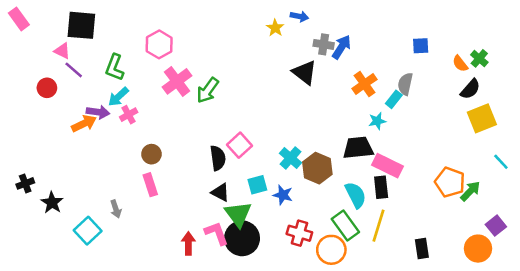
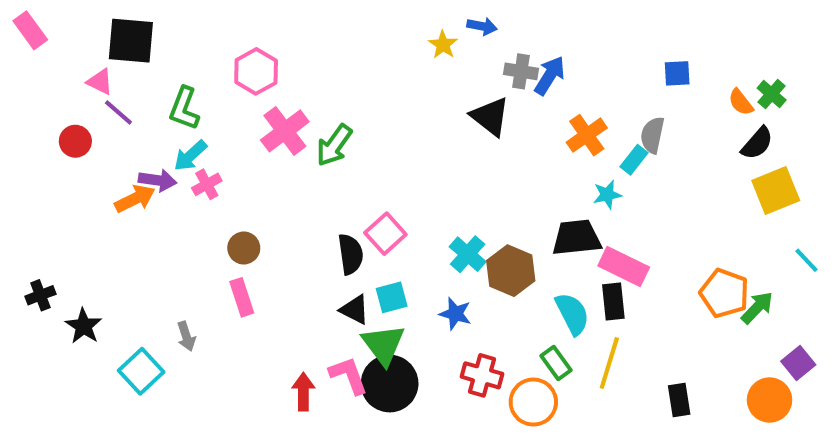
cyan square: (257, 185) -> (392, 297), moved
green rectangle: (345, 226) -> (556, 363), size x0.7

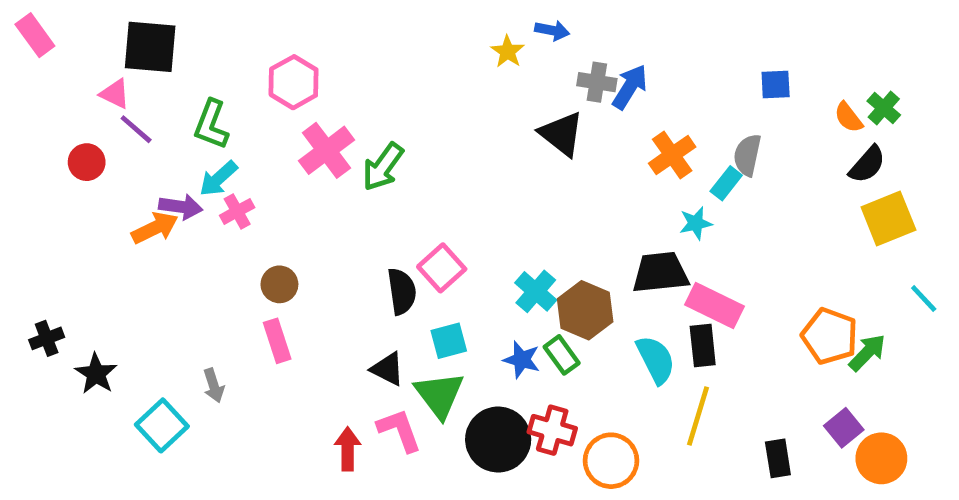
black triangle: (355, 310) -> (388, 369), moved
green rectangle: (556, 363) -> (562, 355), moved
purple square: (798, 363) -> (844, 428), moved
black circle: (390, 384) -> (498, 440), moved

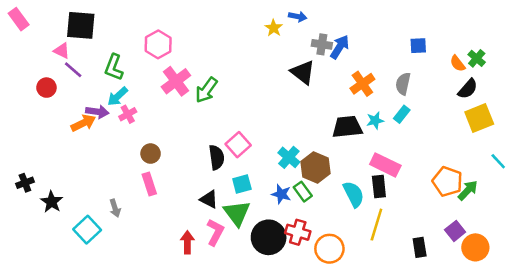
cyan rectangle: (726, 183) -> (402, 114), moved
black trapezoid: (660, 273) -> (347, 127), moved
pink L-shape: (399, 430) -> (215, 232), turned 48

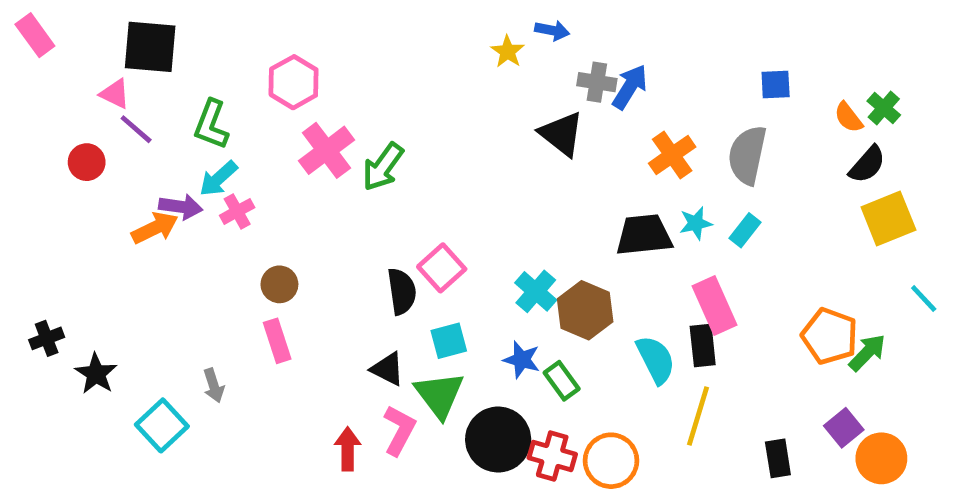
gray semicircle: (403, 84) -> (747, 155), size x1.4
cyan rectangle: (402, 114) -> (745, 230), moved
pink rectangle: (385, 165) -> (714, 306), turned 40
green rectangle: (303, 192) -> (562, 381), moved
red cross: (298, 232) -> (552, 456), moved

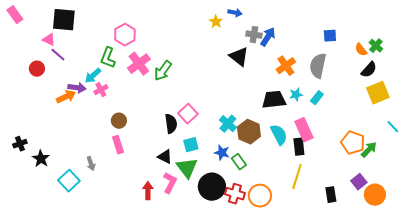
green L-shape: (211, 124) -> (108, 58), moved
cyan semicircle: (656, 360) -> (279, 135), moved

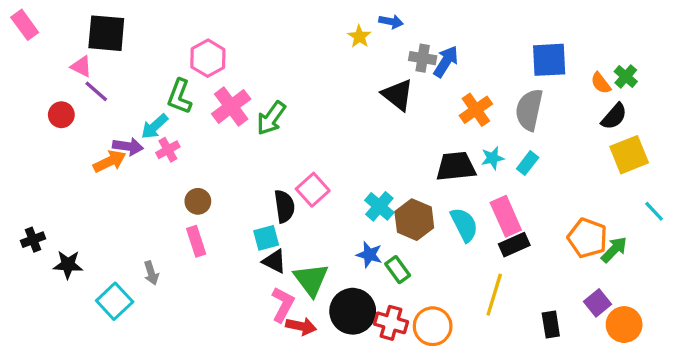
blue square: (330, 36) -> (549, 60), size x1.6
cyan square: (191, 145) -> (266, 238), moved
black rectangle: (299, 147) -> (514, 245), moved, turned 72
black star: (41, 159) -> (68, 265), turned -30
red arrow: (148, 191) -> (301, 326), moved, turned 102

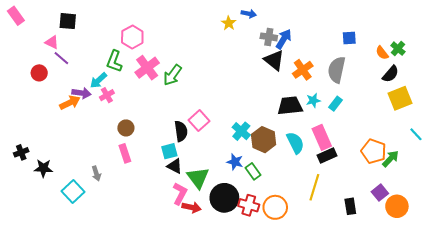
black square: (106, 33) -> (68, 21), size x0.7
blue square: (549, 60) -> (349, 38), size x0.6
black triangle: (398, 95) -> (274, 60), moved

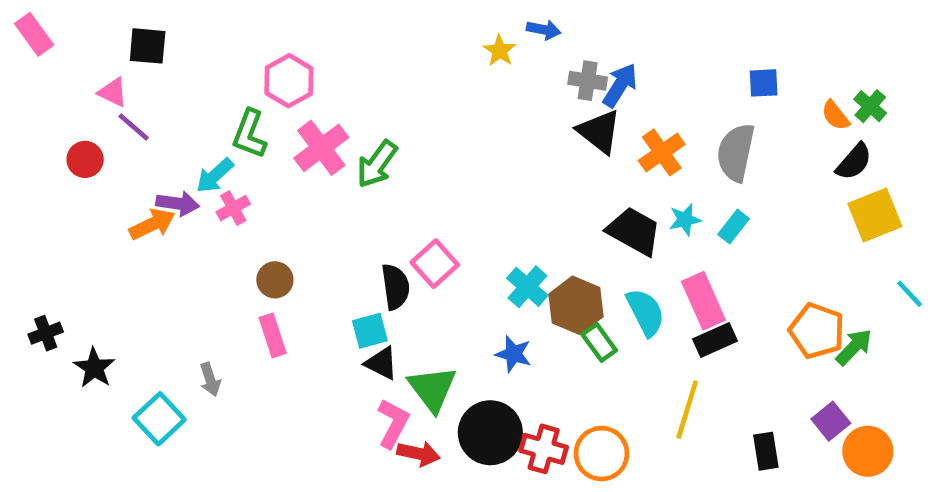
black trapezoid: (290, 106) -> (634, 231), turned 35
black star: (43, 168) -> (94, 368), turned 30
green rectangle: (253, 171) -> (599, 342), moved

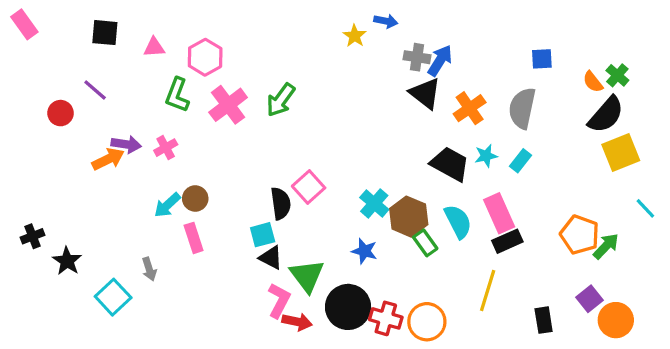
pink triangle: (113, 92) -> (154, 47), moved, turned -30
black semicircle: (854, 162) -> (606, 115), size x1.4
green arrow: (377, 164) -> (281, 100), moved
cyan arrow: (215, 176) -> (167, 205), moved

